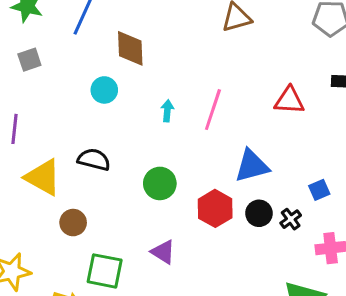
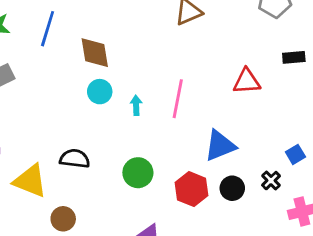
cyan circle: (104, 90) -> (100, 92), moved
blue square: (319, 190) -> (295, 154), moved
black cross: (291, 219) -> (271, 181), moved

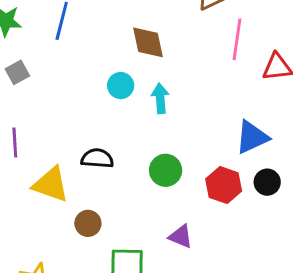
brown diamond: (95, 53) -> (148, 42), moved
pink line: (178, 99) -> (237, 39), moved
cyan arrow: (136, 105) -> (160, 98), size x1.4

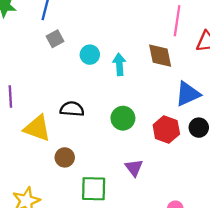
brown diamond: (148, 42) -> (160, 56), moved
gray square: (17, 72) -> (55, 39), moved
purple triangle: (181, 236) -> (134, 168), turned 30

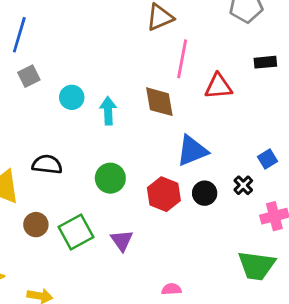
green square: (94, 189) -> (76, 232), moved, turned -32

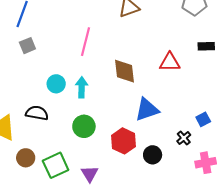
pink line: (182, 59) -> (85, 42), moved
cyan circle: (72, 97) -> (56, 84), moved
cyan arrow: (108, 111) -> (82, 87), moved
black circle: (205, 193) -> (153, 155), moved

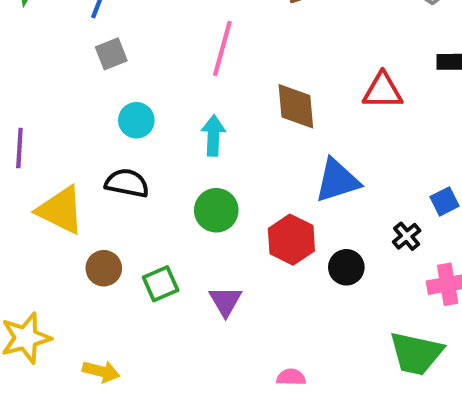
cyan circle: (56, 84) -> (136, 120), moved
green square: (56, 165) -> (161, 284), size x0.7

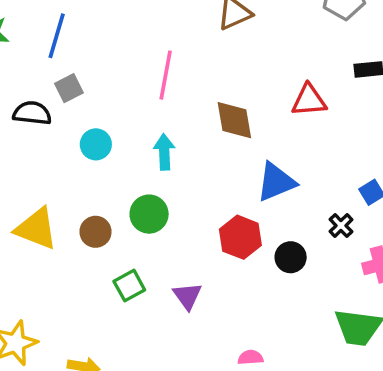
black semicircle: (127, 183) -> (32, 113), moved
green circle: (216, 210) -> (149, 214), moved
brown circle: (104, 268) -> (95, 232), moved

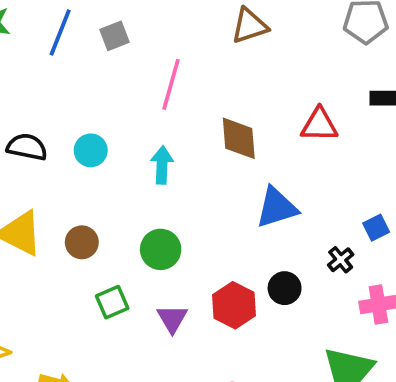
gray square: (69, 88) -> (114, 36), moved
black semicircle: (32, 113) -> (27, 147), moved
green circle: (149, 214) -> (161, 249), moved
red hexagon: (240, 237) -> (234, 305), moved

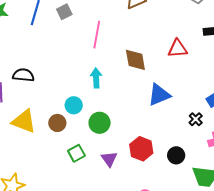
cyan circle: (91, 150) -> (74, 105), moved
black circle: (285, 288) -> (176, 155), moved

